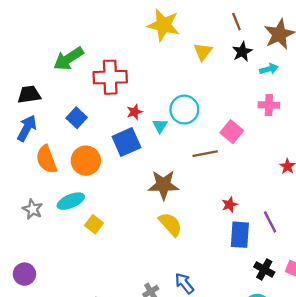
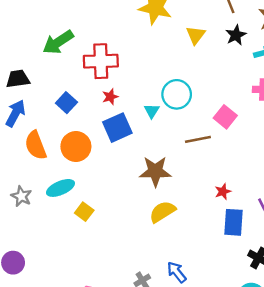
red star: (135, 112) -> (110, 97), moved
yellow semicircle: (170, 224) -> (162, 212), turned -80

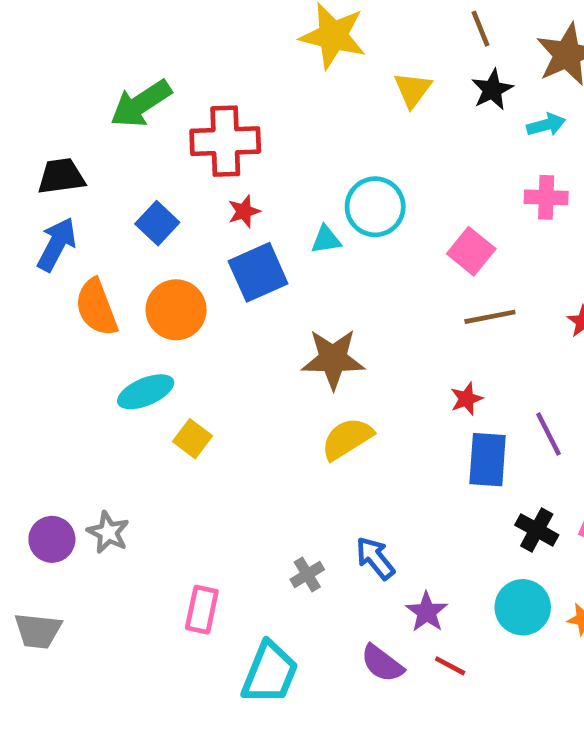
cyan triangle: (152, 111) -> (326, 240), turned 49
brown line: (198, 139) -> (490, 317), moved
gray star: (21, 196) -> (108, 532), moved

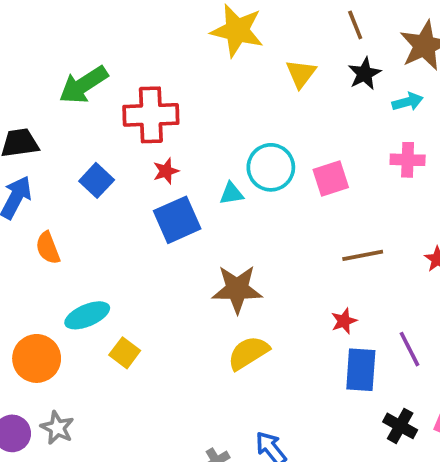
pink square: (471, 251) -> (331, 179), moved, turned 33
orange semicircle: (96, 307) -> (48, 248), size x0.7
orange circle: (176, 310) -> (37, 358), moved

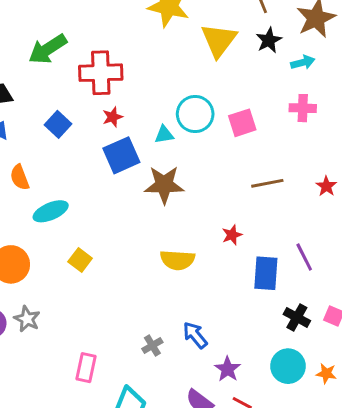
yellow triangle: (301, 74) -> (219, 40), size x1.5
brown star: (237, 289) -> (164, 185), moved
cyan ellipse: (87, 315) -> (51, 211), moved
red star: (344, 321) -> (232, 235), moved
yellow semicircle: (248, 353) -> (177, 260), turned -144

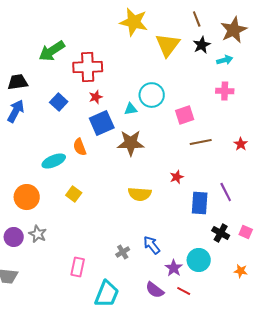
pink square: (242, 123) -> (185, 115), moved
orange semicircle: (20, 177) -> (80, 147), moved
cyan circle: (288, 366) -> (199, 260), moved

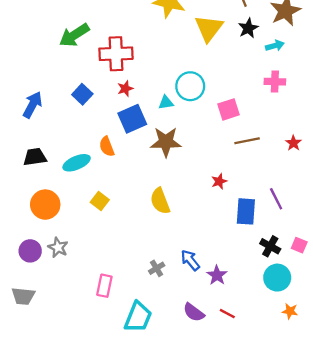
black trapezoid: (18, 82) -> (35, 157), moved
yellow semicircle: (140, 194) -> (160, 201), moved, turned 65
cyan circle: (199, 260) -> (277, 278), moved
purple star: (174, 268) -> (217, 275), moved
orange star: (241, 271) -> (290, 311), moved

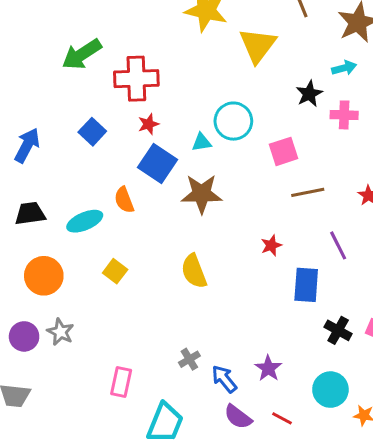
black star: (248, 28) -> (309, 94), moved
blue square: (132, 119) -> (158, 164), turned -32
purple line: (276, 199) -> (338, 245), moved
blue arrow: (190, 260) -> (224, 379), moved
cyan circle: (277, 278) -> (330, 390), moved

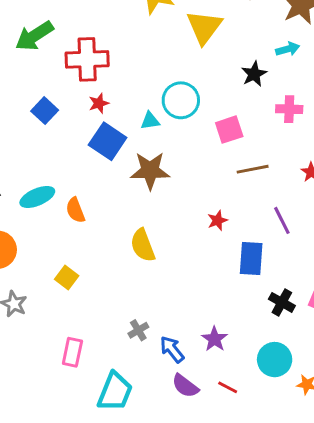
pink cross: (344, 115) -> (289, 109), moved
orange semicircle: (124, 200) -> (75, 210), moved
yellow square: (115, 271) -> (67, 278), moved

